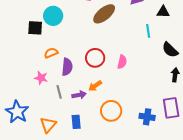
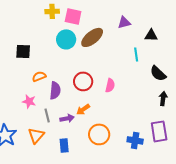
cyan circle: (53, 16) -> (66, 39), moved
orange triangle: (48, 125) -> (36, 135), moved

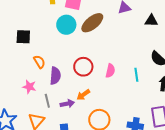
cyan line: (136, 54) -> (136, 75), moved
orange semicircle: (39, 76) -> (39, 62), turned 80

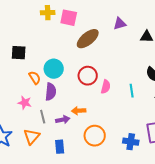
cyan circle: (66, 25) -> (54, 69), moved
red circle: (83, 67) -> (88, 76), moved
orange arrow: (83, 95) -> (79, 111), turned 32

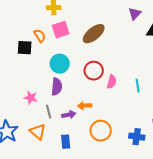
pink square: (69, 18) -> (61, 30), moved, turned -30
purple triangle: (120, 24) -> (135, 14), moved, turned -32
orange semicircle: (35, 78) -> (40, 36), moved
orange triangle: (32, 137) -> (38, 132), turned -30

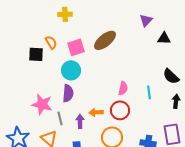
pink square: (61, 30) -> (76, 47), moved
red circle: (94, 71) -> (120, 110), moved
pink star: (31, 98) -> (42, 104), size x1.5
purple arrow: (69, 115) -> (80, 121), turned -80

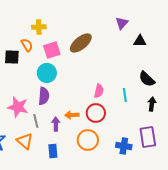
yellow cross: (65, 14) -> (39, 27), moved

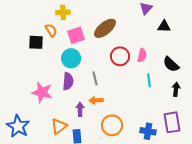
pink semicircle: (99, 91) -> (142, 55), moved
red circle: (96, 113) -> (120, 56), moved
gray line: (36, 121) -> (95, 78), moved
orange triangle: (25, 141) -> (59, 126), moved, turned 42

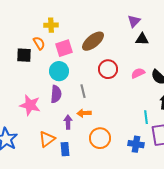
black triangle: (164, 26) -> (142, 39), moved
pink semicircle: (142, 55) -> (138, 73), moved, turned -128
cyan line: (149, 80) -> (146, 117), moved

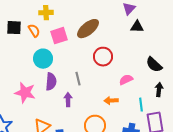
black square: (24, 55) -> (14, 28), moved
cyan circle: (59, 71) -> (43, 59), moved
pink semicircle: (138, 73) -> (126, 80), moved
orange arrow: (84, 113) -> (111, 101), moved
purple arrow: (68, 122) -> (68, 100), moved

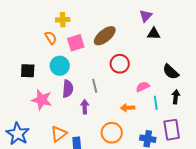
black square: (14, 28) -> (28, 71), moved
cyan line: (141, 105) -> (156, 103), moved

